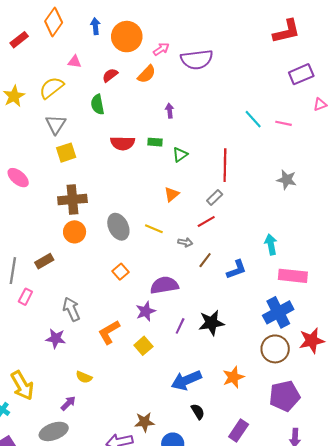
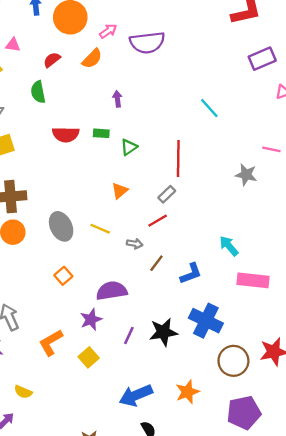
pink line: (283, 123) -> (271, 149), moved
cyan arrow: (271, 244) -> (229, 246), turned -30
blue cross: (278, 312) -> (206, 321), moved, turned -36

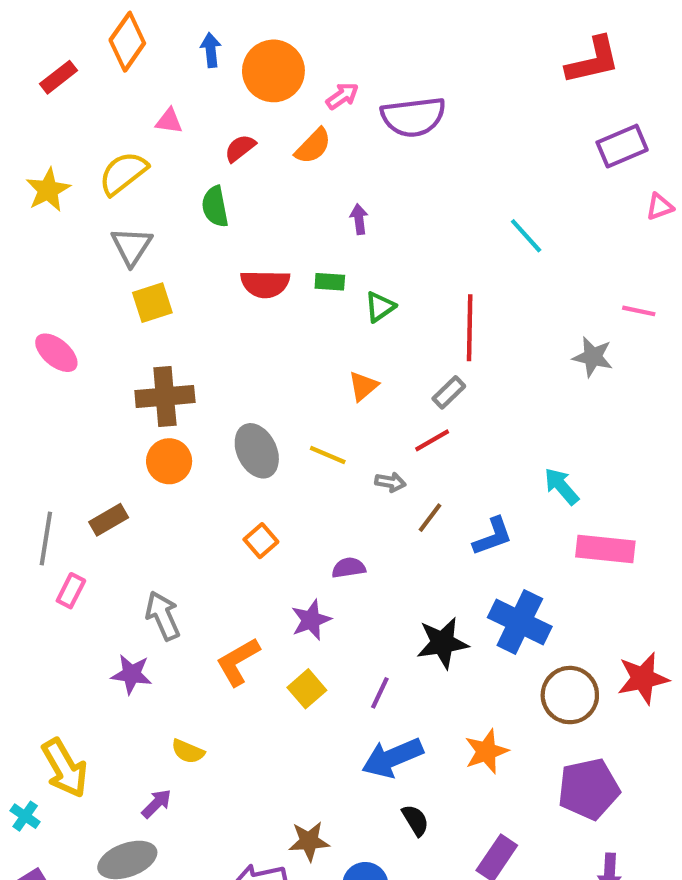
purple semicircle: (112, 291) -> (349, 568), size x0.6
purple line: (129, 336) -> (380, 693), moved

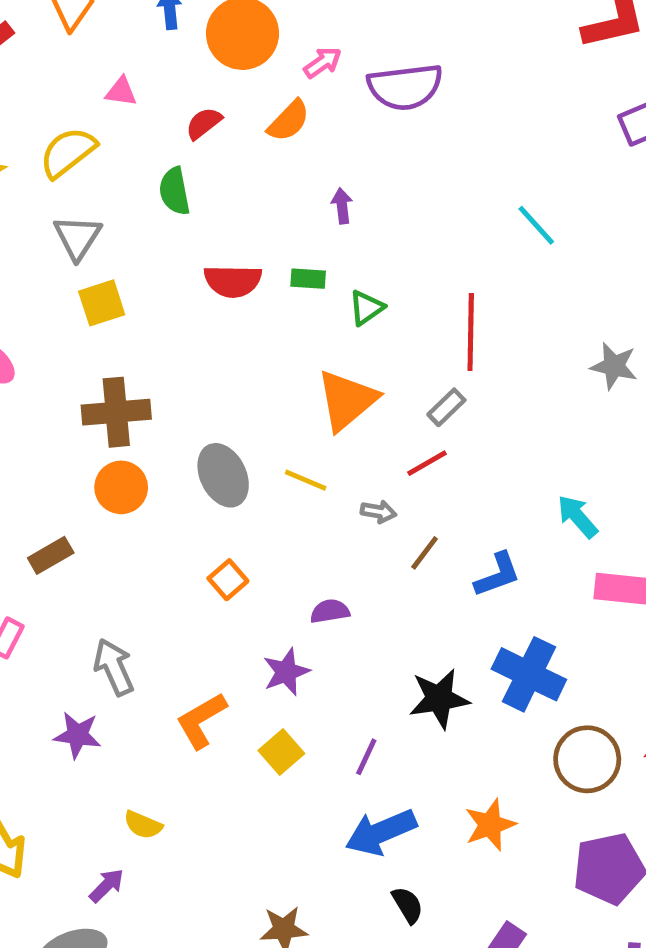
orange triangle: (363, 386) -> (347, 400), size x1.8

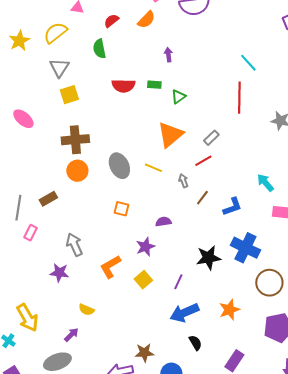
red line: (471, 332) -> (239, 98), moved
gray arrow: (378, 512) -> (183, 181), turned -120
orange square: (228, 580) -> (121, 209), turned -35

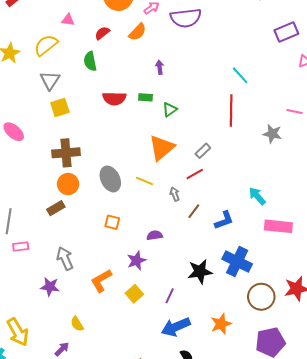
brown rectangle: (48, 199) -> (56, 208), moved
pink rectangle: (30, 233) -> (21, 246), turned 56
yellow semicircle: (86, 310) -> (77, 324), turned 35

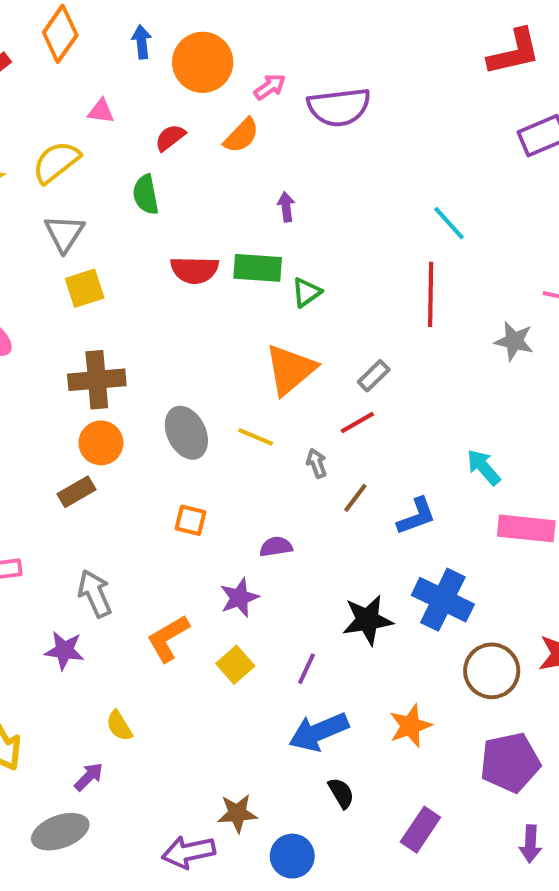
green rectangle: (146, 97) -> (258, 268), size x1.6

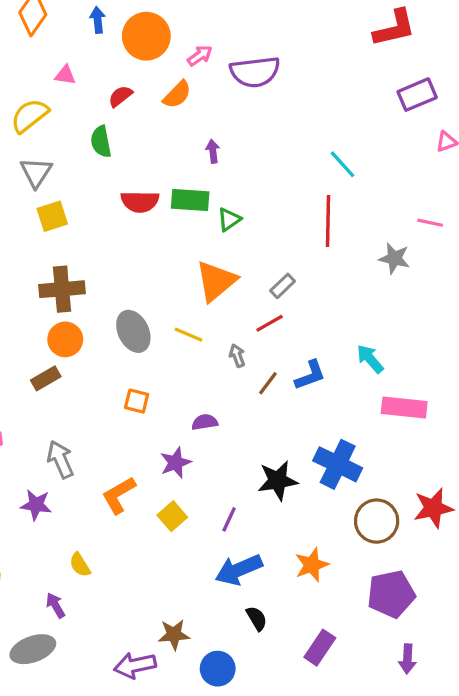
blue L-shape: (416, 516) -> (310, 375), moved
purple arrow: (89, 777) -> (56, 605), turned -75

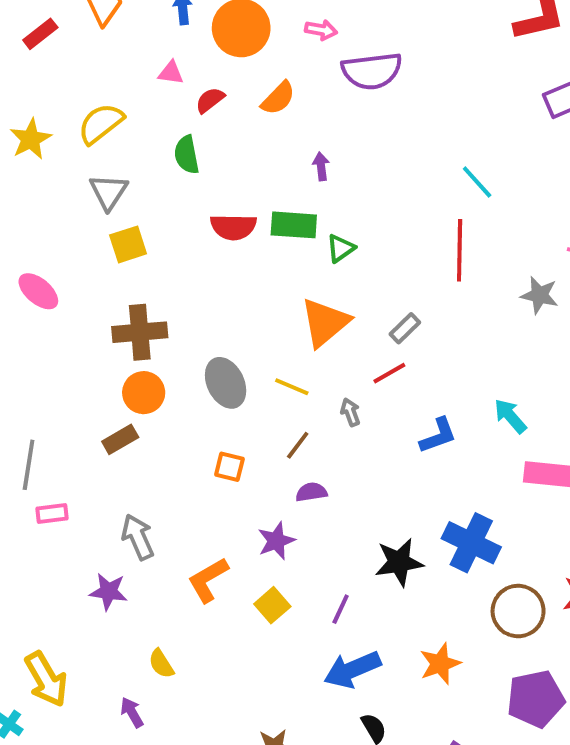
pink arrow: (200, 56) -> (321, 30), moved, turned 45
pink triangle: (65, 75) -> (171, 73), moved
brown line: (268, 383) -> (298, 445), moved

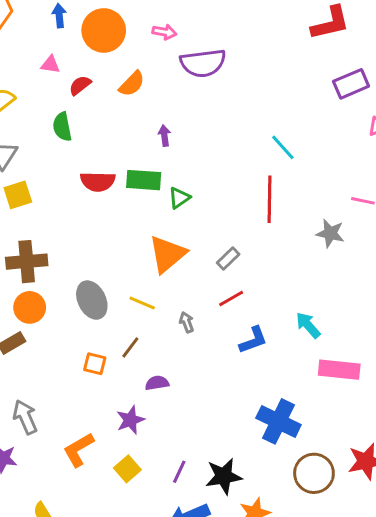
red line: (389, 373) -> (231, 299), moved
brown line: (298, 445) -> (130, 347), moved
black star: (399, 562) -> (224, 476), moved

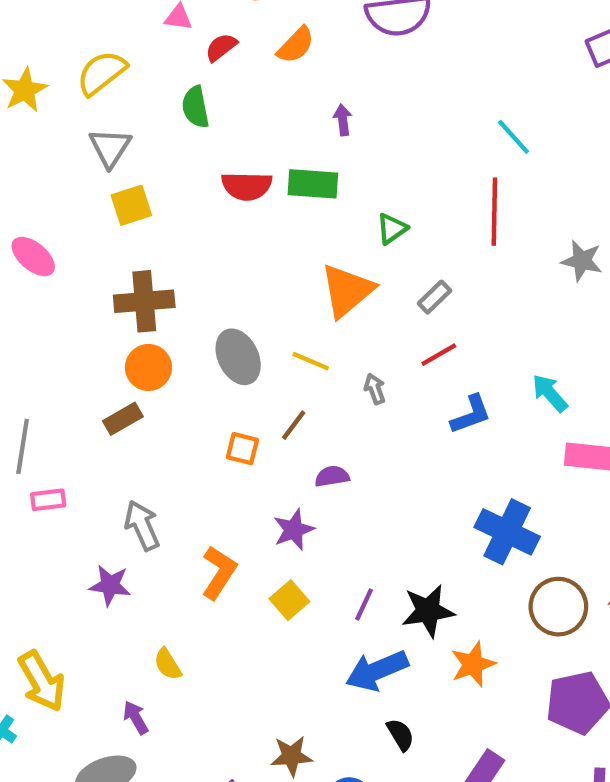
green triangle: (179, 198) -> (392, 229), moved
orange L-shape: (79, 450) -> (219, 572), turned 153

